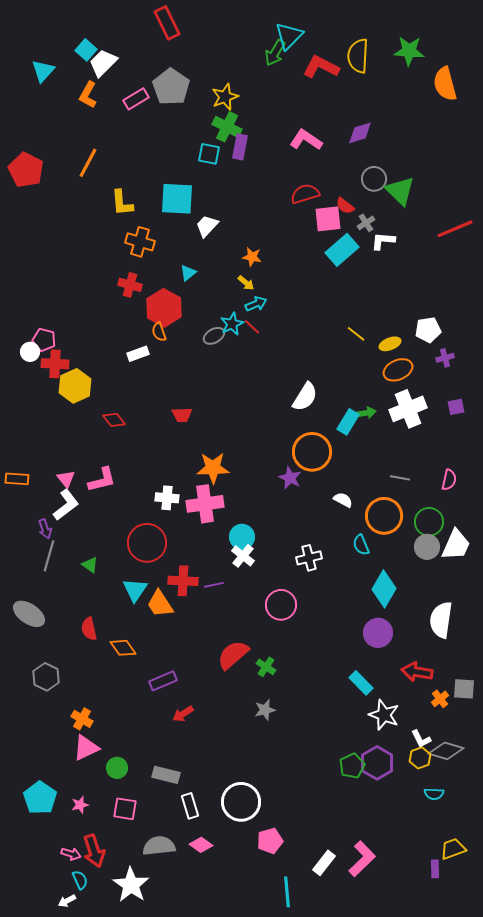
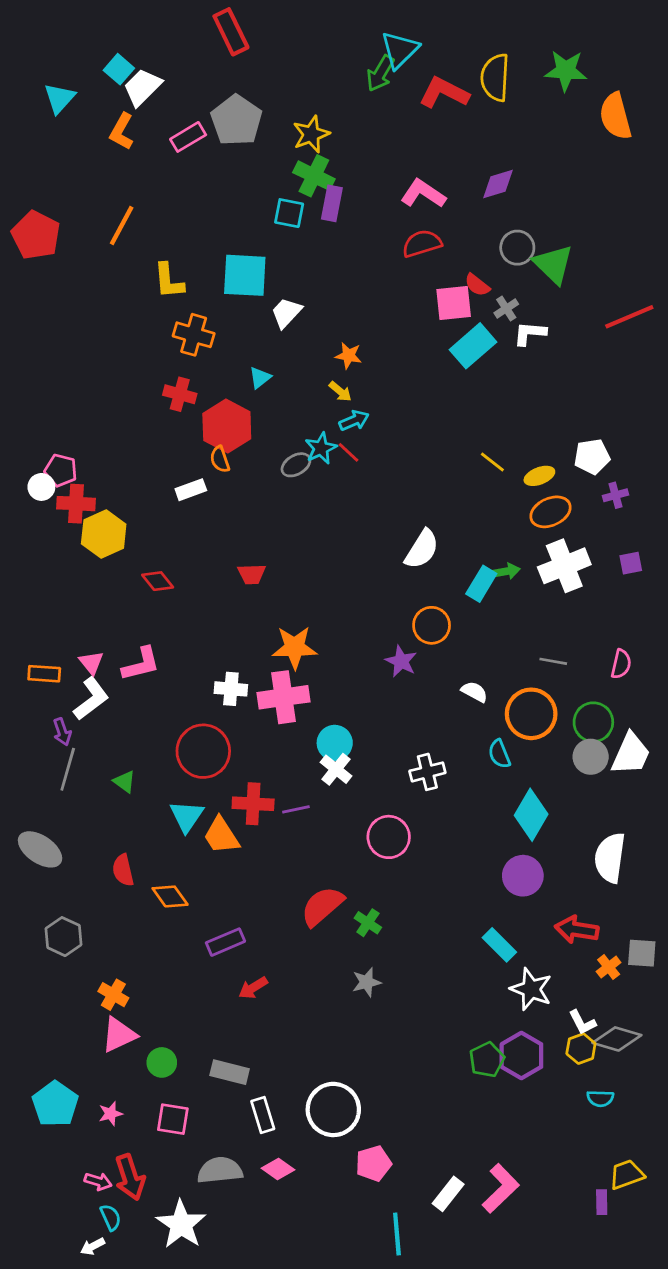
red semicircle: (305, 194) -> (422, 243), moved
orange circle: (312, 452) -> (432, 625), size x0.7
orange rectangle: (17, 479) -> (44, 674), moved

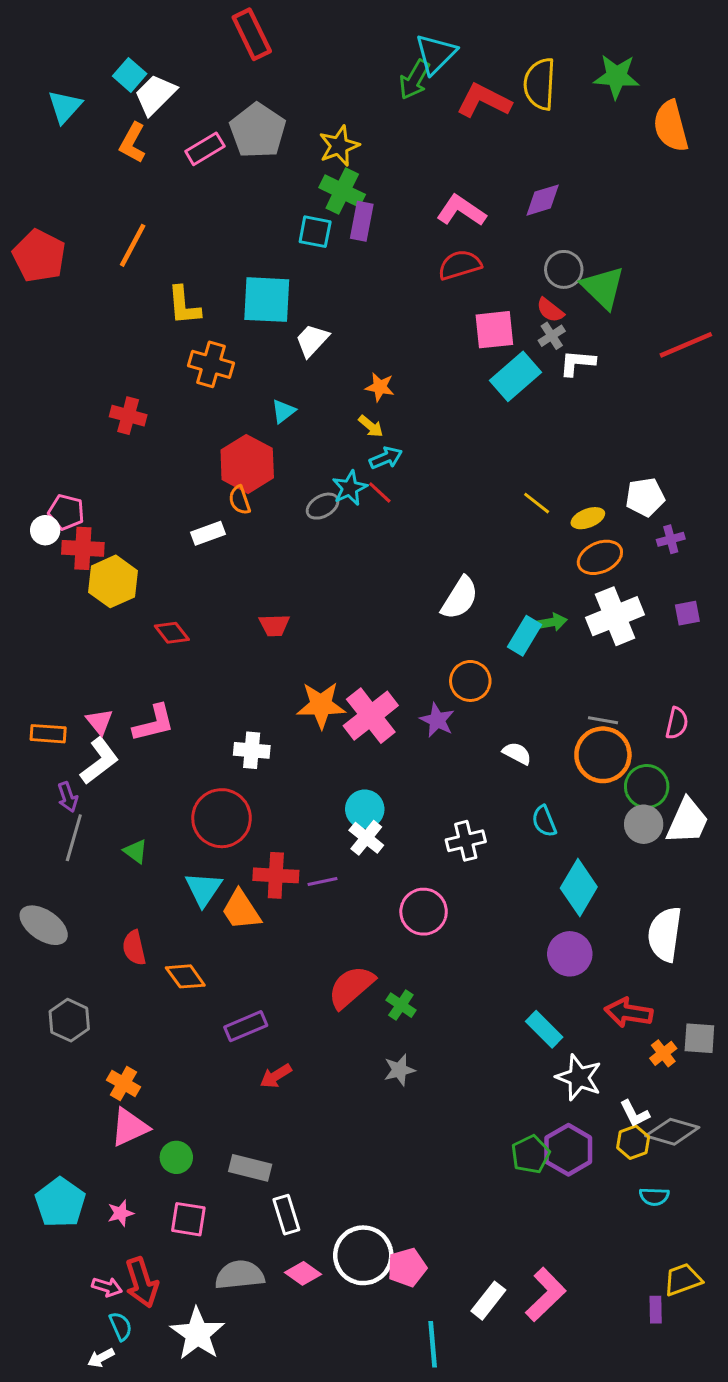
red semicircle: (477, 285) -> (550, 310), moved
red cross: (180, 394) -> (128, 416), moved
pink cross: (284, 697) -> (371, 716), moved, turned -30
orange circle: (531, 714) -> (603, 755), moved
white circle: (333, 1109) -> (363, 1255), moved

